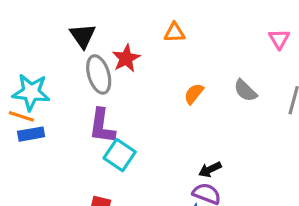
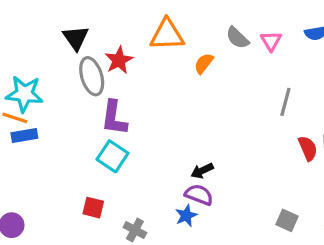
orange triangle: (174, 33) -> (167, 35), size x1.6
gray semicircle: (245, 91) -> (237, 38), moved
orange semicircle: (194, 94) -> (204, 63), moved
purple L-shape: (102, 126) -> (114, 118), moved

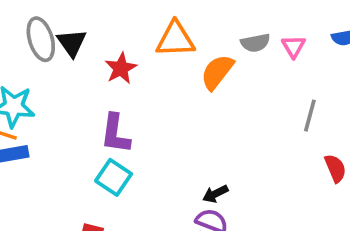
gray semicircle: (237, 38) -> (255, 43), turned -55
orange semicircle: (204, 63) -> (217, 72), size x1.5
gray ellipse: (92, 76) -> (41, 39), moved

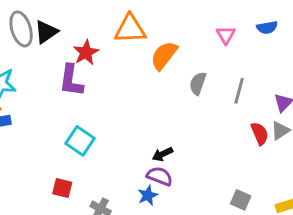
black triangle: (72, 43) -> (46, 32), turned 30
gray semicircle: (255, 43) -> (198, 83), moved, turned 120
purple L-shape: (115, 134) -> (71, 80), moved

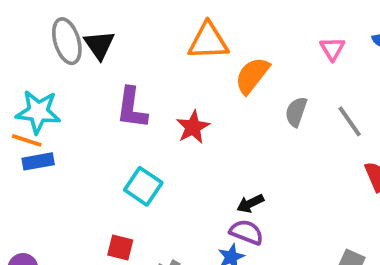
black triangle: (46, 32) -> (99, 45), turned -30
red star: (86, 52) -> (193, 127), moved
gray line: (239, 91) -> (350, 121), turned -50

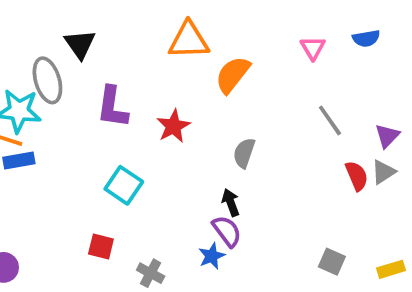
gray ellipse: (67, 41) -> (47, 80), moved
gray semicircle: (296, 112) -> (244, 153), moved
black arrow: (250, 203) -> (231, 203), turned 96
purple semicircle: (246, 232) -> (227, 231), turned 32

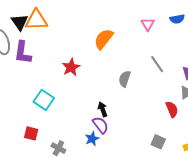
orange triangle: (189, 40) -> (36, 20), moved
purple L-shape: (112, 107) -> (23, 53), moved
gray semicircle: (244, 153) -> (125, 79), moved
red semicircle: (357, 176) -> (172, 109), moved

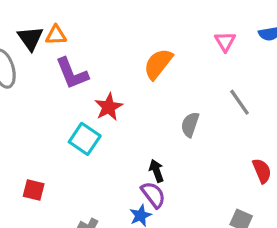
orange triangle: (36, 20) -> (56, 35), size x0.6
purple L-shape: (23, 53) -> (72, 73), moved, turned -30
cyan square: (44, 100) -> (85, 139), moved
red square: (31, 133) -> (34, 190), moved

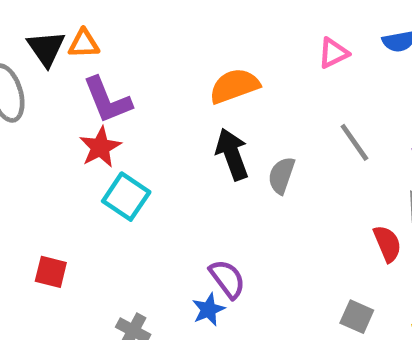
pink triangle: (225, 41) -> (333, 53), turned 35
orange semicircle: (158, 64) -> (234, 86), turned 32
red star: (109, 107) -> (100, 147), moved
black arrow: (157, 171) -> (232, 154), moved, size x1.5

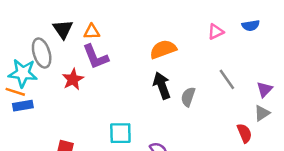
orange triangle: (84, 44) -> (92, 32), moved
red star: (100, 147) -> (73, 79), moved
cyan square: (126, 197) -> (120, 133), moved, turned -35

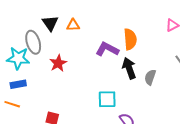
orange semicircle: (163, 49) -> (130, 39), turned 105
purple L-shape: (95, 57) -> (107, 49), moved, turned 140
orange line: (15, 92) -> (12, 104), moved
cyan square: (120, 133) -> (107, 99), moved

